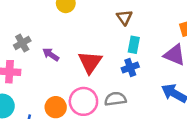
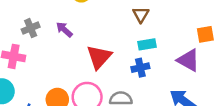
cyan rectangle: (134, 45) -> (147, 44), turned 63
purple arrow: (51, 55) -> (64, 30), moved

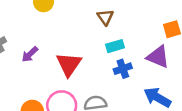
purple arrow: (64, 30) -> (30, 54), moved, turned -78
blue cross: (140, 68) -> (123, 69), moved

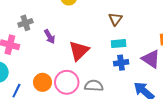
purple arrow: (30, 54) -> (50, 37), turned -88

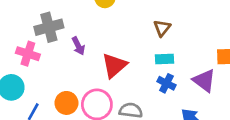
gray cross: (25, 23) -> (49, 27), size x1.5
blue cross: (121, 63) -> (167, 83), turned 32

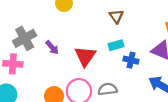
cyan rectangle: (164, 59) -> (116, 45), moved

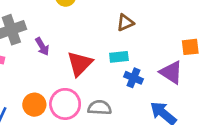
brown triangle: (116, 16) -> (125, 23), turned 32

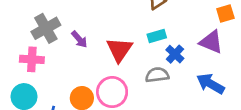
blue cross: (134, 78) -> (175, 54), turned 30
gray semicircle: (100, 108) -> (157, 75), moved

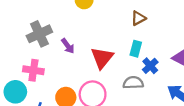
cyan rectangle: (157, 36) -> (136, 49), turned -63
pink cross: (32, 59) -> (33, 70), moved

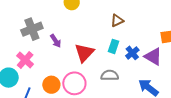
blue cross: (150, 66) -> (132, 53), moved
pink cross: (33, 70) -> (25, 60), turned 30

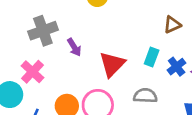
brown triangle: (117, 21) -> (172, 25), moved

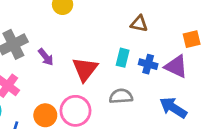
brown triangle: (172, 25) -> (139, 24), turned 42
blue cross: (177, 67) -> (148, 64), turned -30

